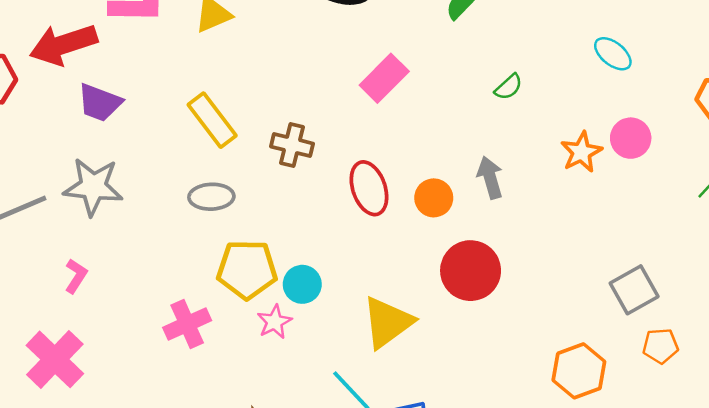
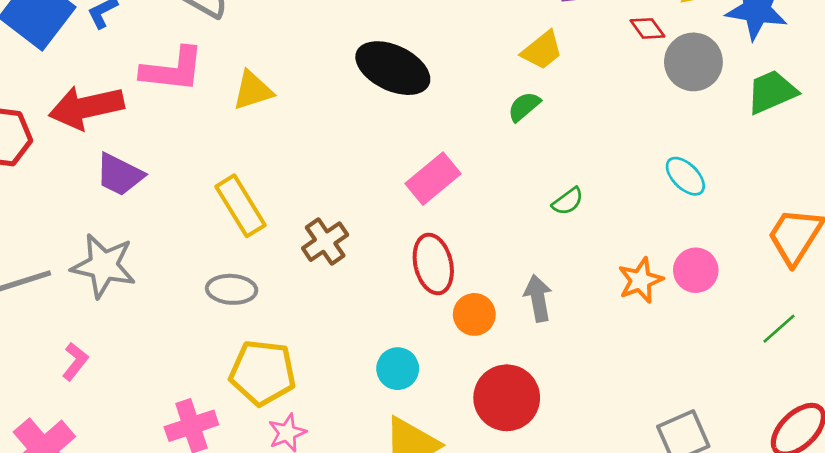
brown cross: (292, 145) -> (325, 242), turned 36
red ellipse: (369, 188) -> (433, 264), moved
cyan circle: (302, 284) -> (398, 369), moved

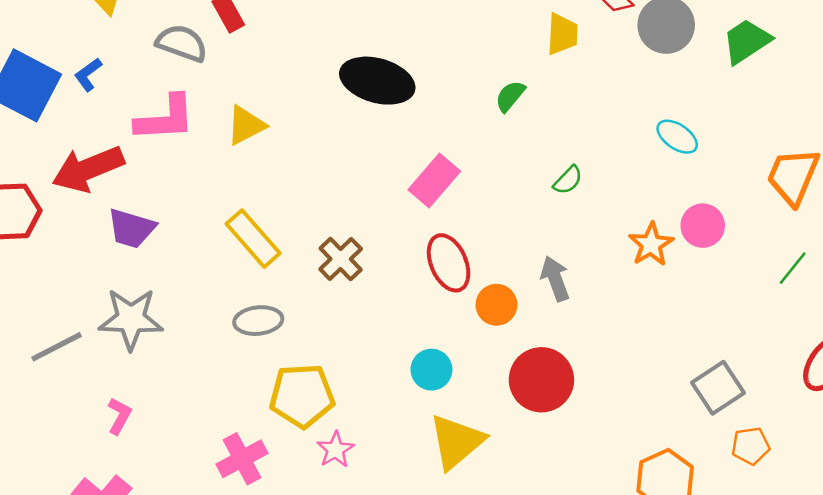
yellow trapezoid: (542, 50) -> (562, 34), moved, turned -39

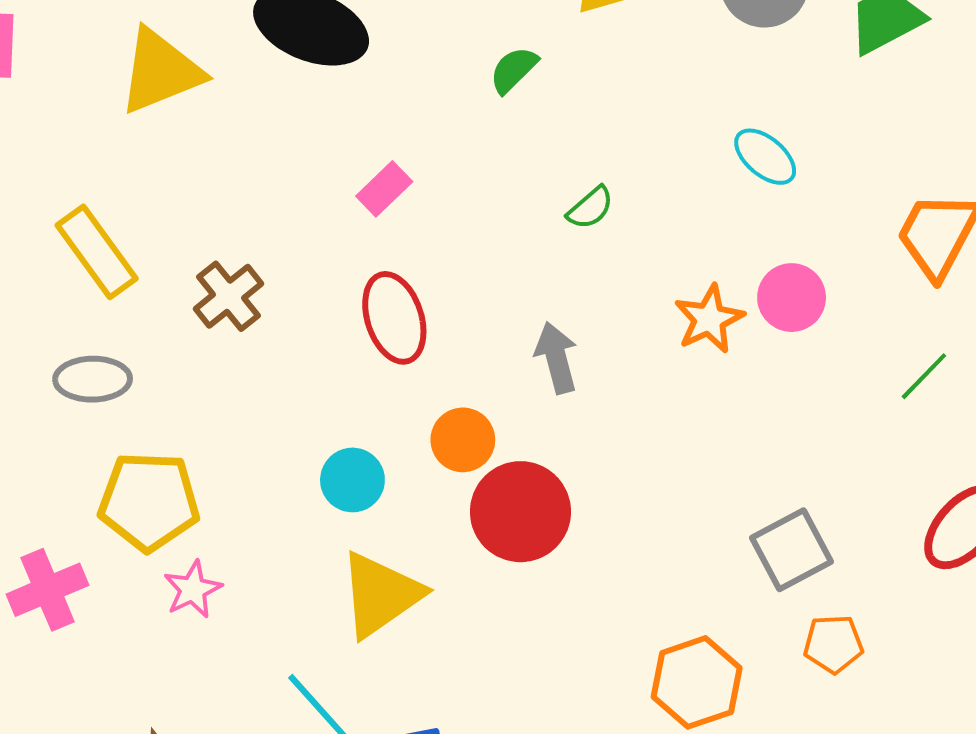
yellow triangle: (246, 125) -> (160, 71), moved, size x1.4
pink rectangle: (434, 181) -> (384, 189), size x0.7
orange circle: (496, 305) -> (463, 440), moved

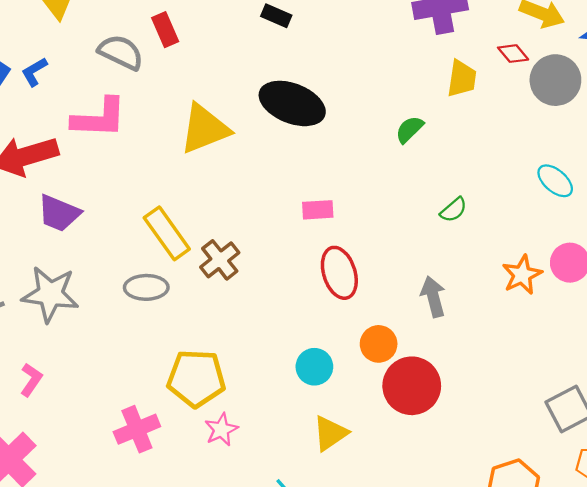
pink rectangle: (384, 189) -> (318, 210), moved, turned 40
brown cross: (228, 296) -> (220, 260), moved
gray ellipse: (93, 379) -> (146, 287), moved
yellow triangle: (381, 595) -> (330, 433), size x0.7

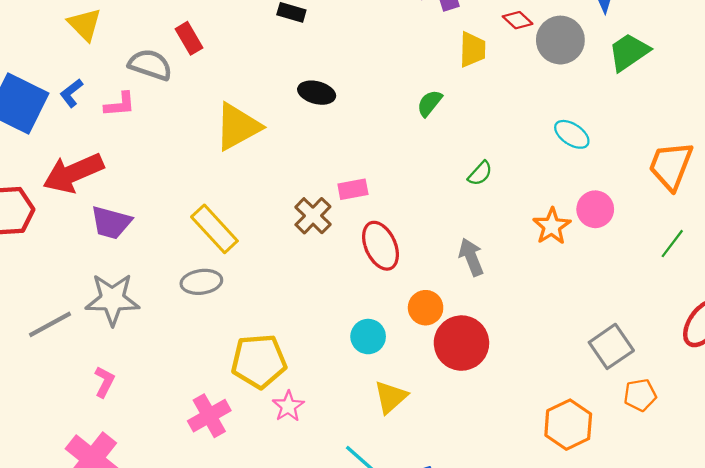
black ellipse: (292, 103) -> (317, 93), size x0.6
pink L-shape: (99, 118) -> (120, 104), moved, size x0.6
brown cross: (220, 260) -> (313, 216), moved

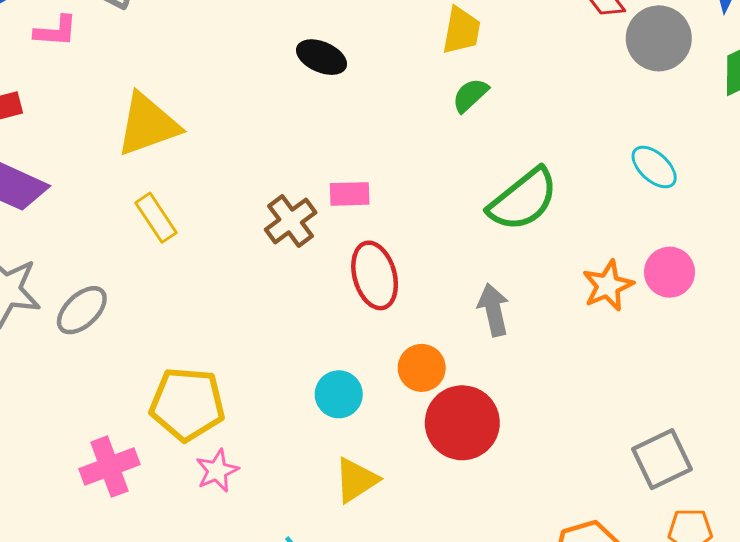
yellow trapezoid: (472, 50) -> (461, 31), moved
yellow triangle: (238, 127) -> (148, 125), moved
green semicircle: (480, 173) -> (523, 200), size x2.0
yellow rectangle: (214, 229) -> (156, 218), size x0.7
gray ellipse: (201, 282) -> (82, 310), moved, turned -45

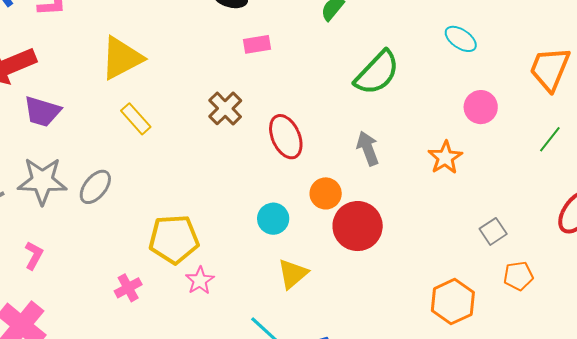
pink rectangle: (350, 194) -> (257, 44), moved
orange star: (608, 286) -> (445, 157), moved
gray square: (662, 459) -> (493, 231), size x0.7
pink cross: (109, 467) -> (128, 288), size x0.7

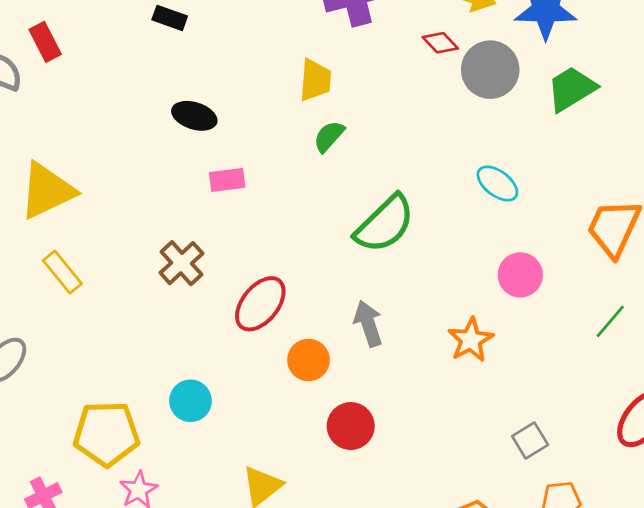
red ellipse: (286, 137) -> (260, 304), turned 60
orange circle: (326, 193) -> (308, 360), moved
cyan circle: (273, 219) -> (190, 401), moved
red circle: (358, 226) -> (351, 426), size x0.7

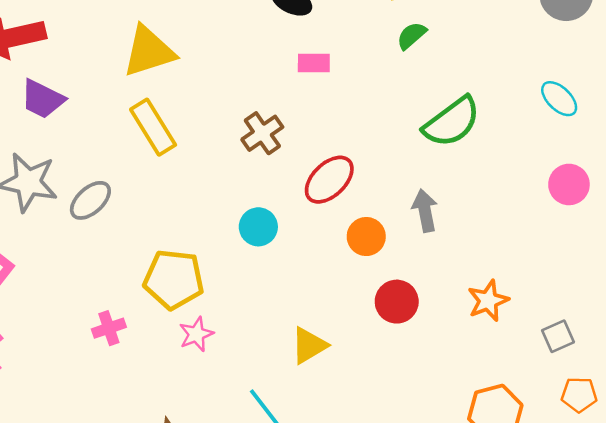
yellow rectangle: (62, 272) -> (153, 127), size x1.4
orange star: (471, 340) -> (488, 301), moved
cyan circle: (190, 401) -> (258, 227), moved

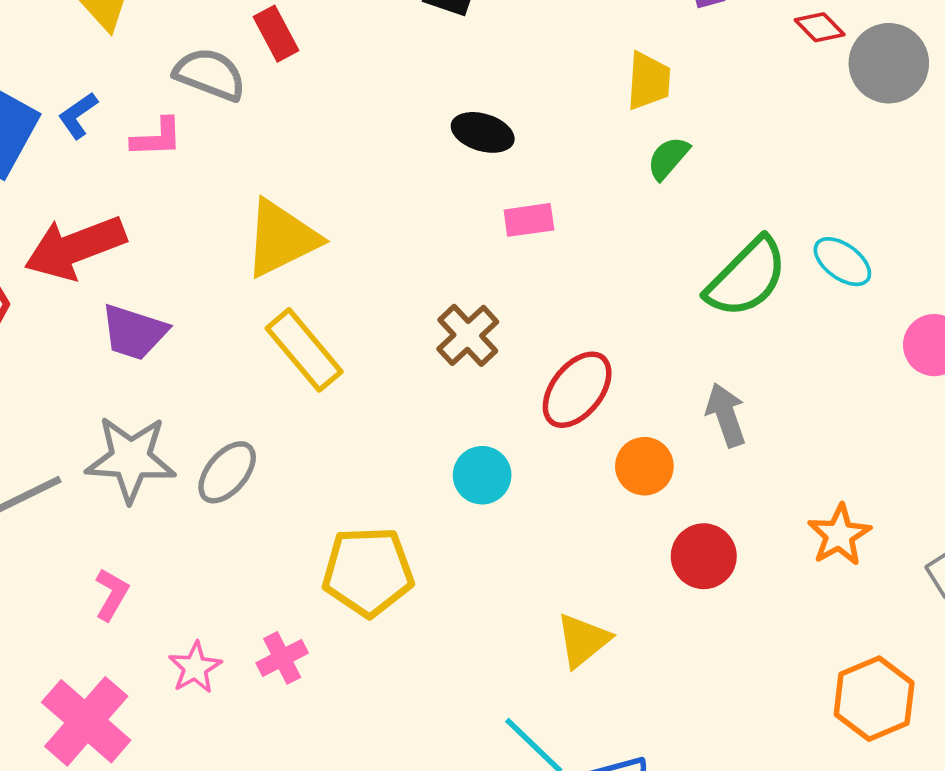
cyan ellipse: (559, 99) -> (842, 262), moved
pink star: (196, 334) -> (195, 668), moved

